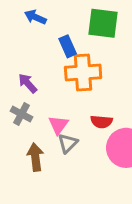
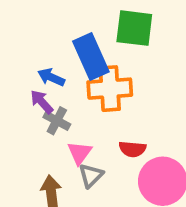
blue arrow: (35, 17) -> (51, 77), moved
blue rectangle: (68, 46) -> (91, 56), size x1.6
gray cross: (21, 114) -> (57, 121), moved

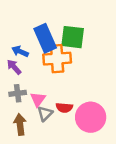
green square: (134, 28) -> (73, 37), moved
gray cross: (57, 121) -> (18, 93), moved, turned -35
red semicircle: (132, 149) -> (64, 108), moved

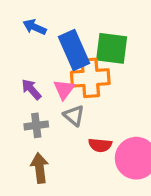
blue arrow: (20, 51) -> (35, 27), moved
pink triangle: (38, 99) -> (64, 89), moved
gray triangle: (45, 114) -> (74, 116), moved, turned -35

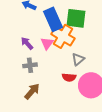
orange cross: (90, 78) -> (63, 36), turned 35
gray triangle: (74, 116) -> (78, 59), moved, turned 40
brown arrow: (40, 168) -> (32, 91), turned 48

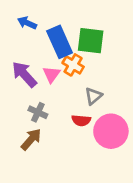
orange cross: (63, 36) -> (73, 65), size x0.7
purple arrow: (27, 43) -> (24, 74), size x1.5
gray cross: (30, 65) -> (38, 112), moved, turned 32

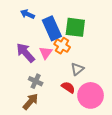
red semicircle: (81, 120) -> (68, 87), turned -152

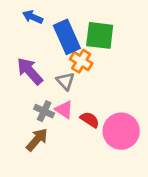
pink triangle: (46, 53) -> (64, 110), moved, turned -32
gray triangle: (77, 69) -> (65, 81), moved, turned -32

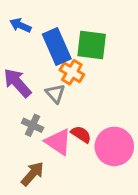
pink triangle: (64, 110) -> (58, 142), moved, size x1.4
brown arrow: (37, 140) -> (33, 174), moved

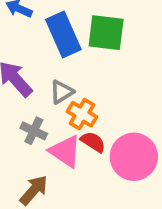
orange cross: (72, 72) -> (82, 114), moved
gray triangle: (55, 93) -> (62, 92), turned 40

